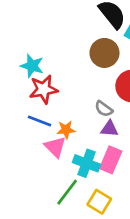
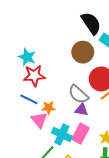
gray semicircle: (104, 109) -> (78, 94), size x1.5

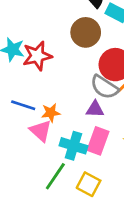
red star: (34, 76) -> (37, 56), moved
gray semicircle: (78, 94) -> (104, 87), moved

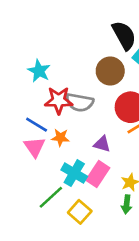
red star: (37, 56) -> (59, 100), moved
gray semicircle: (104, 87) -> (80, 102), moved, turned -36
pink triangle: (41, 131) -> (34, 147), moved

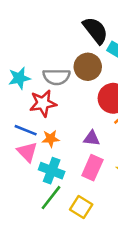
cyan star: (39, 71) -> (19, 78), turned -30
gray semicircle: (80, 102) -> (56, 77), moved
cyan cross: (74, 173) -> (52, 171), moved

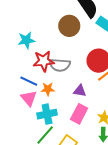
brown circle: (88, 67) -> (69, 26), moved
gray semicircle: (56, 77) -> (60, 65), moved
cyan cross: (52, 171) -> (47, 114), turned -36

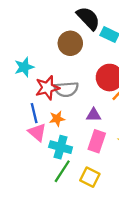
blue line: (29, 81) -> (34, 113), turned 60
cyan cross: (47, 114) -> (61, 147), turned 36

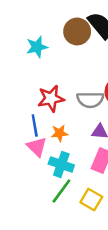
brown circle: (70, 43) -> (77, 31), moved
cyan star: (24, 67) -> (37, 47), moved
gray semicircle: (66, 89) -> (90, 100), moved

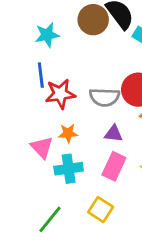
blue line: (35, 125) -> (41, 75), moved
cyan cross: (61, 165) -> (69, 169), turned -30
green line: (61, 191) -> (50, 219), moved

